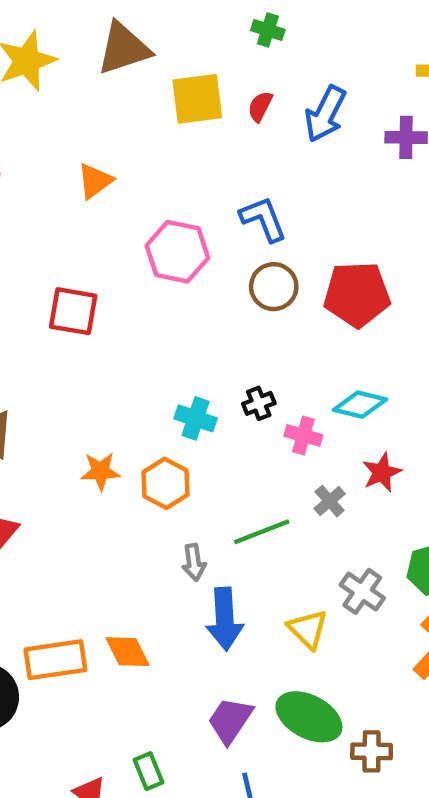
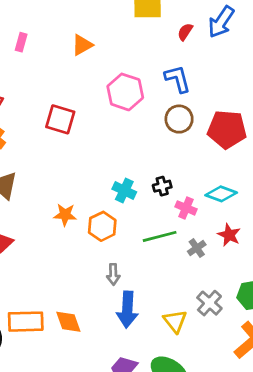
red semicircle: (260, 106) -> (185, 32), moved
red star: (382, 472) -> (229, 235), turned -30
green line: (262, 532) -> (160, 236), moved

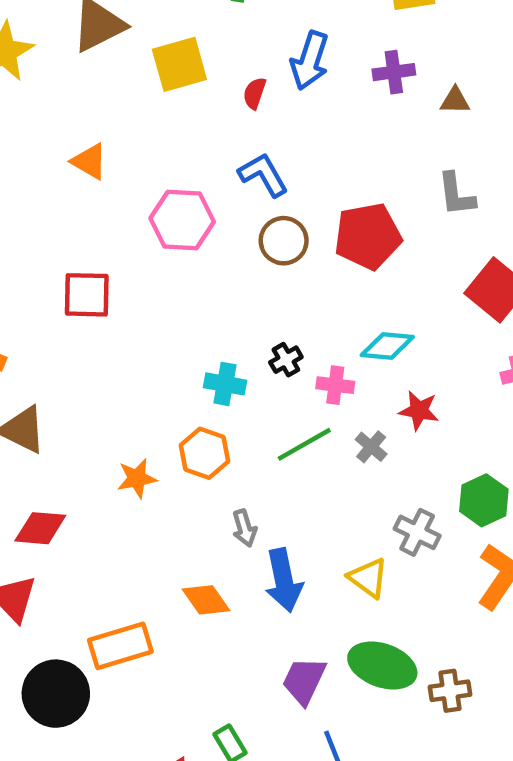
orange triangle: (82, 45) -> (89, 161), turned -45
orange star: (65, 215) -> (137, 478), moved
orange diamond: (68, 322) -> (206, 600), moved

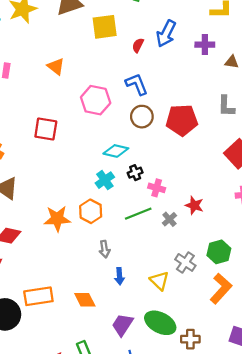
cyan diamond: (387, 346) -> (116, 151), moved
cyan cross: (225, 384) -> (105, 180), turned 36
orange star: (137, 478) -> (57, 219), size x1.4
blue arrow: (284, 580) -> (119, 276), size x0.6
orange diamond: (206, 600) -> (85, 300), moved

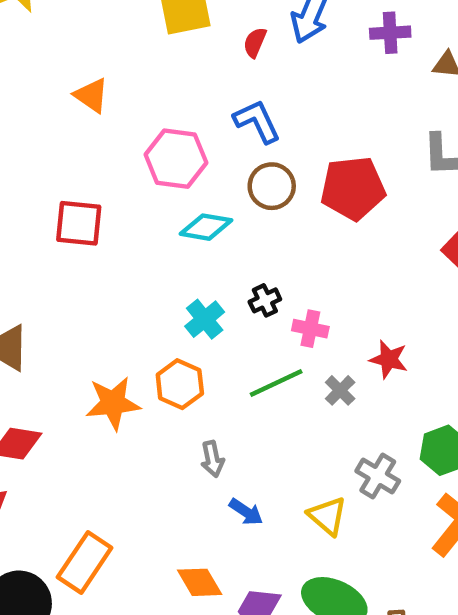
cyan diamond: (116, 151) -> (206, 227), moved
blue arrow: (119, 276) -> (246, 512), turned -49
orange rectangle: (38, 296) -> (85, 562), turned -44
orange diamond: (85, 300) -> (200, 582), moved

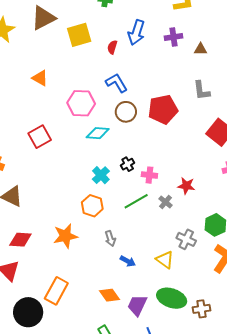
red square: (79, 223) -> (40, 137), turned -30
orange star: (113, 403) -> (65, 236), moved

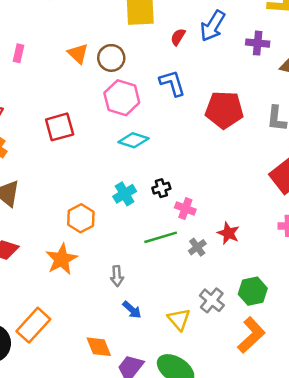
red pentagon: (163, 109) -> (224, 110), moved
brown circle: (126, 112) -> (111, 58), moved
orange hexagon: (92, 206) -> (81, 218), moved
orange star: (65, 236) -> (62, 259), turned -30

